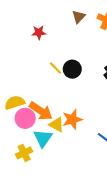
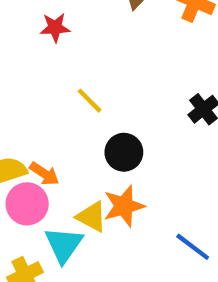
black circle: (72, 69) -> (124, 152), moved
orange arrow: (41, 111) -> (44, 174), moved, size x0.6

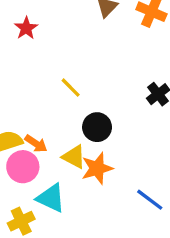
red star: (55, 27) -> (26, 28), moved, turned -30
yellow triangle: (92, 217) -> (74, 157), moved
cyan triangle: (64, 245) -> (51, 198), turned -40

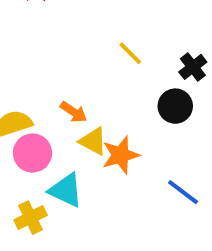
yellow line: (71, 88) -> (130, 53), moved
black circle: (97, 127) -> (175, 106), moved
orange arrow: (36, 144) -> (74, 112), moved

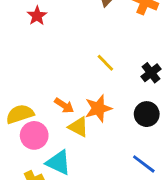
black circle: (175, 106) -> (147, 114), moved
orange star: (120, 155) -> (98, 108), moved

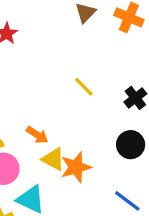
orange star: (98, 108) -> (76, 167), moved

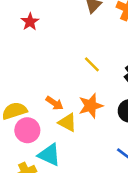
orange star: (76, 167) -> (91, 106), moved

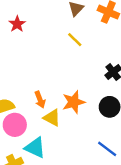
yellow line: (92, 64) -> (75, 40), moved
orange arrow: (54, 103) -> (40, 100), turned 35

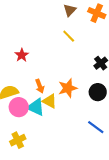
red star: (17, 24) -> (22, 55), moved
cyan triangle: (35, 148) -> (36, 107), moved

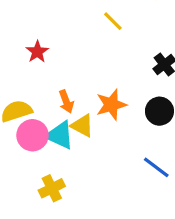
yellow cross: (18, 140) -> (52, 188), moved

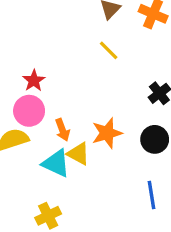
pink circle: (32, 135) -> (29, 111), moved
blue line: (156, 167) -> (151, 195), turned 44

